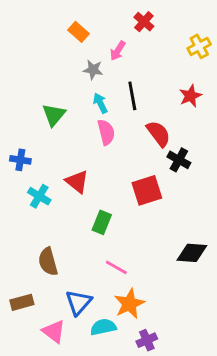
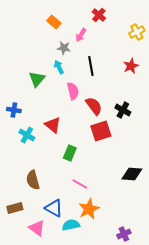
cyan arrow: (100, 103) -> (59, 67), moved
red semicircle: (158, 134) -> (94, 106), moved
blue triangle: (79, 302) -> (54, 208), turned -42
purple cross: (147, 340) -> (124, 234), moved

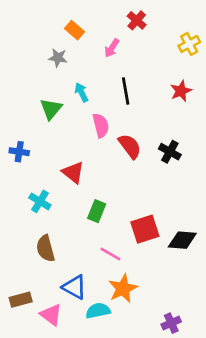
gray star: (64, 48) -> (58, 58), moved
red square: (101, 131) -> (145, 229), moved
cyan cross: (27, 135) -> (40, 201), moved
brown rectangle: (15, 208) -> (21, 300), moved

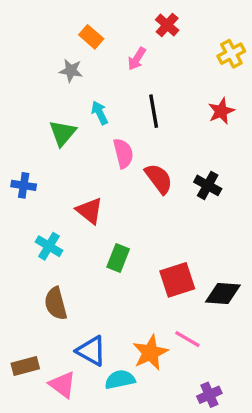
pink line: (110, 254) -> (187, 339), moved

